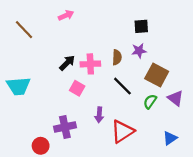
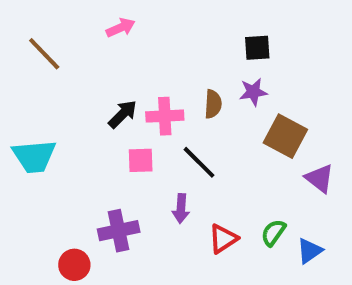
black line: (122, 86) -> (199, 162), moved
pink square: (77, 88) -> (141, 160), turned -32
green semicircle: (150, 102) -> (273, 233), moved
red triangle: (122, 131) -> (223, 239), size x0.7

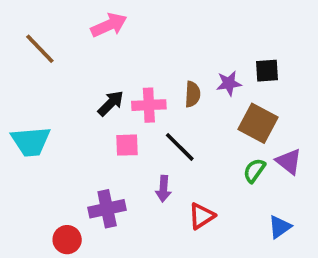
pink arrow: (121, 28) -> (109, 25), size x1.4
black square: (257, 48) -> (267, 71), moved
green semicircle: (273, 233) -> (254, 171), moved

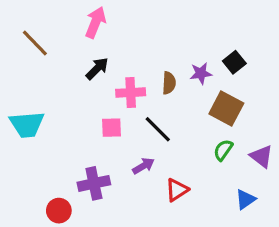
pink arrow: (109, 25) -> (96, 22), turned -44
black square: (267, 71) -> (234, 62), turned -35
black arrow: (111, 103) -> (97, 69), moved
purple triangle: (289, 161) -> (261, 156), moved
purple arrow: (163, 189) -> (143, 166), turned -125

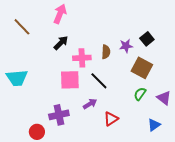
pink square: (111, 128) -> (70, 80), size x1.5

